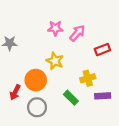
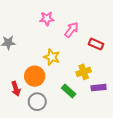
pink star: (55, 28) -> (47, 19), moved
red rectangle: (102, 50) -> (96, 44), turned 48
red arrow: (15, 92) -> (16, 89), turned -40

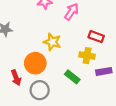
red rectangle: (96, 44) -> (96, 37), moved
yellow cross: (84, 72) -> (87, 56), turned 32

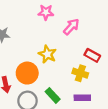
purple rectangle: (104, 71) -> (82, 98), moved
green rectangle: (72, 77) -> (53, 95), moved

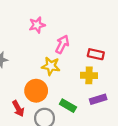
pink arrow: (71, 27) -> (62, 44), moved

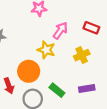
red rectangle: (96, 54) -> (91, 28), moved
yellow cross: (89, 75) -> (82, 55), moved, turned -35

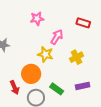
red rectangle: (91, 28) -> (83, 23), moved

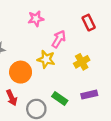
red rectangle: (83, 23) -> (89, 23), turned 48
orange circle: (31, 74) -> (21, 72), moved

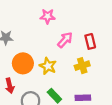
red rectangle: (89, 23) -> (90, 41), moved
yellow star: (46, 59) -> (48, 66), moved

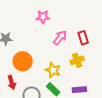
yellow star: (48, 66) -> (53, 70), moved

